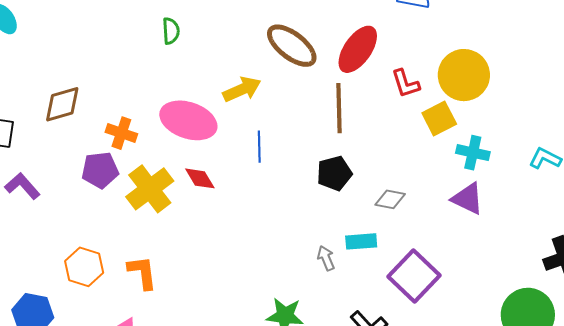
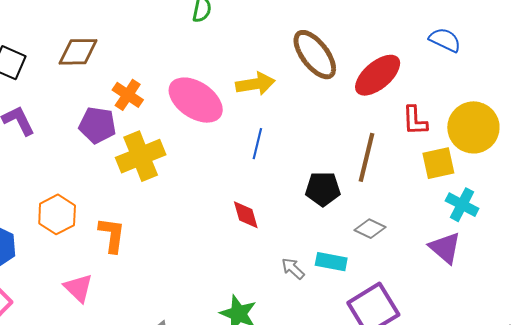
brown line: (339, 108) -> (366, 157), moved
red diamond: (200, 178) -> (246, 215), moved
gray arrow: (326, 258) -> (293, 269), turned -40

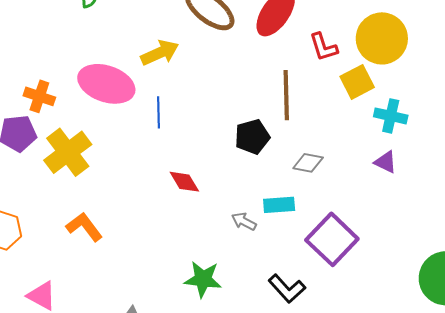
blue line: (257, 144) -> (158, 112), moved
orange L-shape: (112, 235) -> (84, 227), moved, turned -30
purple triangle: (445, 248) -> (386, 162), size x0.7

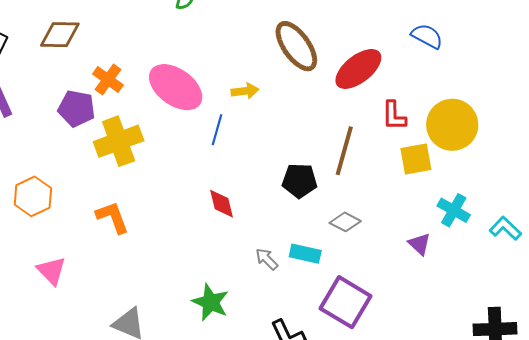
yellow arrow: (160, 53) -> (245, 91), moved, size x0.7
cyan cross: (391, 116) -> (454, 210), moved
purple square: (332, 239) -> (345, 302), turned -30

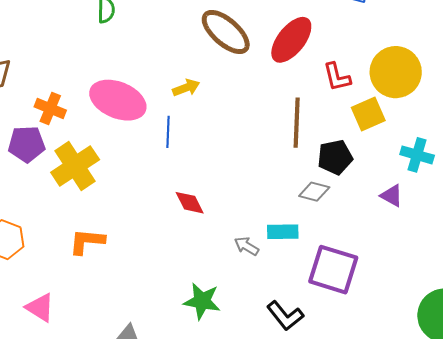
black pentagon: (300, 181) -> (335, 157), moved
orange L-shape: (113, 217) -> (87, 241), turned -51

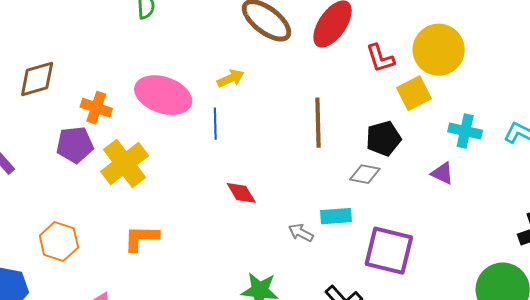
brown line: (297, 123) -> (318, 123), moved

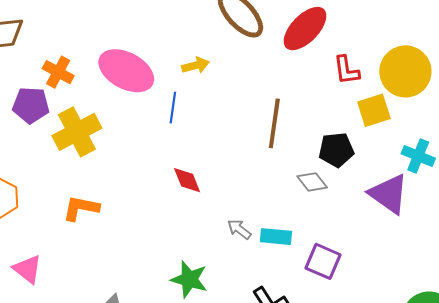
purple triangle: (442, 173) -> (389, 194), size x1.8
gray diamond: (365, 174) -> (312, 182), turned 32
cyan rectangle: (336, 216) -> (276, 237), moved
purple square: (389, 251) -> (323, 261), size x0.7

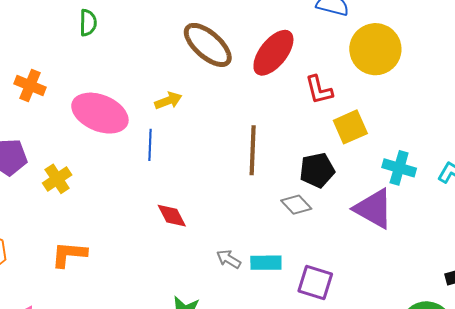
yellow circle: (405, 71) -> (375, 49), moved
orange cross: (58, 72) -> (30, 86), moved
yellow cross: (77, 132) -> (57, 179), size x0.6

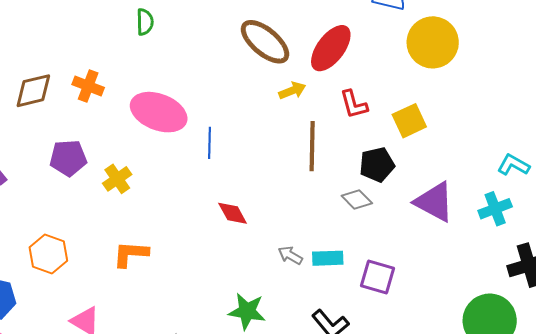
red L-shape: (319, 90) -> (354, 104), moved
yellow arrow: (168, 101) -> (292, 91), moved
cyan cross: (399, 168) -> (495, 209), moved, turned -36

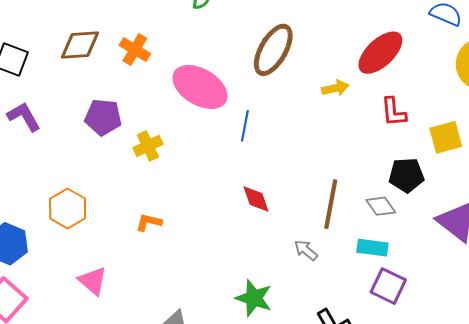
brown ellipse: (265, 42) -> (273, 50), moved, turned 70
brown line: (312, 146) -> (331, 204), moved
orange L-shape: (131, 254) -> (149, 222), size x0.7
cyan rectangle: (328, 258) -> (372, 248), moved

